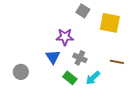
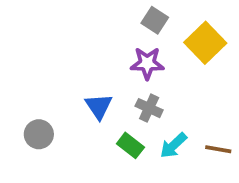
yellow square: (110, 23) -> (205, 43), turned 35
purple star: (65, 37) -> (147, 63), moved
brown line: (117, 62) -> (218, 149), moved

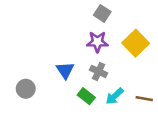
yellow square: (205, 43) -> (136, 43), moved

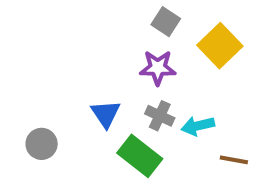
yellow square: (136, 43) -> (220, 46), moved
green rectangle: (86, 96) -> (140, 156), size x1.5
cyan arrow: (115, 96) -> (198, 126), moved, turned 30

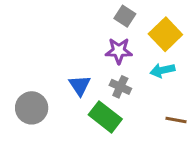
cyan arrow: (198, 126) -> (162, 70), moved
gray circle: (42, 144) -> (32, 108), size x1.4

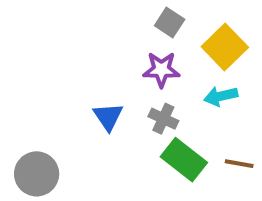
gray circle: (32, 108) -> (37, 174), moved
green rectangle: (105, 117) -> (184, 160), moved

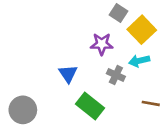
gray square: (170, 22) -> (118, 13), moved
gray cross: (163, 119) -> (116, 75), moved
green rectangle: (184, 160) -> (90, 106), moved

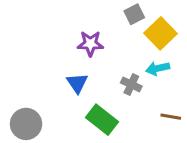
gray square: (118, 13) -> (134, 14), turned 30
purple star: (102, 44) -> (90, 44), moved

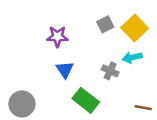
gray square: (134, 14) -> (105, 24), moved
purple star: (90, 44) -> (57, 37), moved
brown line: (171, 117) -> (143, 108), moved

